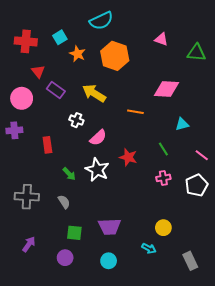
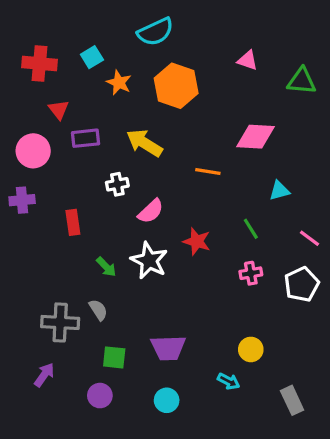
purple rectangle: (56, 90) -> (86, 138), turned -42
white cross: (76, 120) -> (117, 184), turned -32
gray cross: (27, 197) -> (60, 322), moved

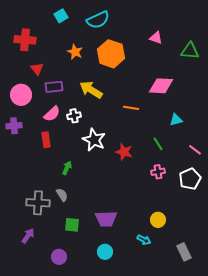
cyan square: (92, 57) -> (61, 16), moved
pink semicircle: (151, 211) -> (52, 114), moved
white star: (149, 261) -> (94, 140), moved
green arrow: (106, 267) -> (67, 168), turned -112
purple circle: (100, 396) -> (59, 257), moved

